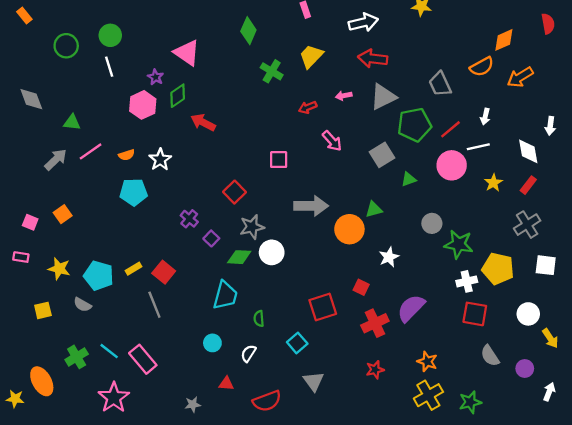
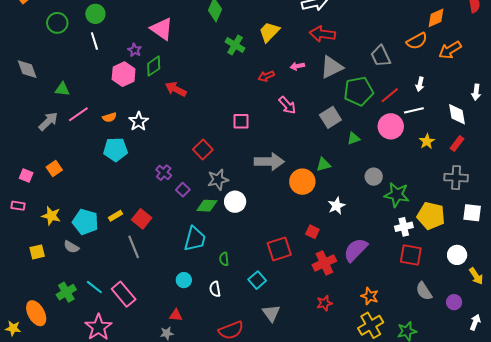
gray cross: (527, 225) -> (456, 178), turned 35
white semicircle: (248, 353) -> (215, 289), turned -42
red triangle: (226, 384) -> (176, 315), moved

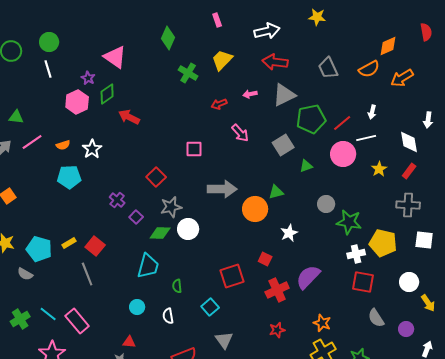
gray trapezoid: (381, 56) -> (328, 68), moved

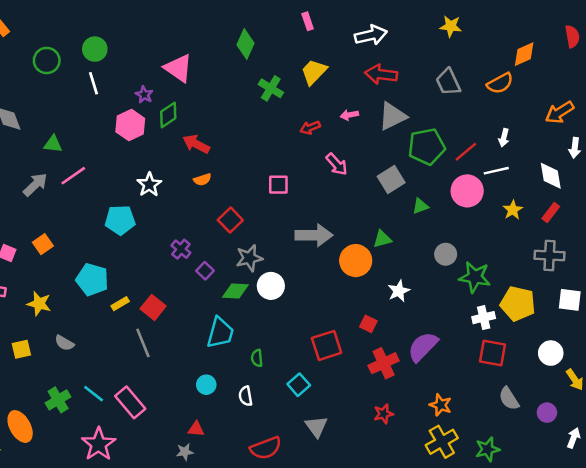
yellow star: (317, 17) -> (451, 26), moved
orange arrow: (402, 78) -> (560, 112), moved
orange semicircle: (63, 145) -> (202, 180), moved
cyan pentagon: (39, 249) -> (92, 280), moved

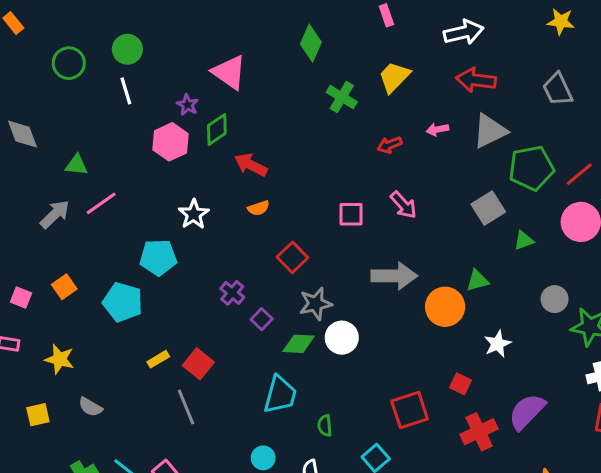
pink arrow: (337, 164) -> (403, 205), moved
cyan pentagon: (92, 280) -> (123, 302), moved

